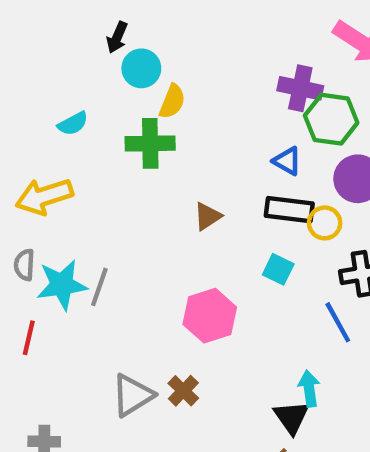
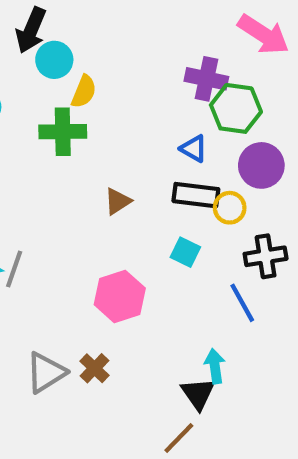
black arrow: (117, 37) -> (31, 30), size x1.5

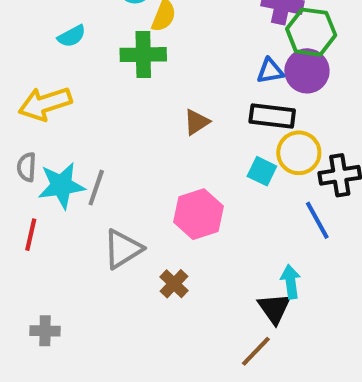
blue triangle: (194, 149) -> (270, 71), turned -40
purple circle: (261, 165) -> (307, 71), moved
yellow circle: (230, 208) -> (299, 153), moved, size x1.4
gray triangle: (46, 373) -> (123, 249), moved

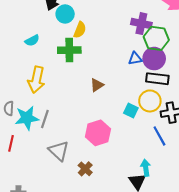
yellow arrow: (45, 104) -> (36, 80), moved, turned -60
black rectangle: (272, 116) -> (157, 79), moved
gray triangle: (123, 249) -> (59, 151), turned -45

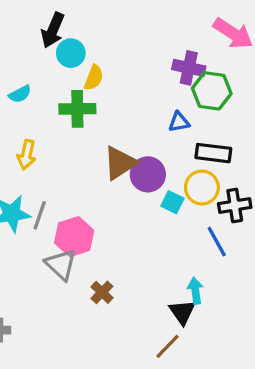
purple circle: (154, 59) -> (148, 174), moved
yellow arrow: (36, 80) -> (27, 155), size x0.7
brown triangle: (97, 85) -> (120, 163), size x1.6
pink hexagon: (98, 133) -> (74, 237), moved

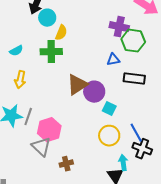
cyan semicircle: (20, 94) -> (16, 51), moved
yellow circle: (202, 187) -> (109, 136), moved
black cross: (235, 206) -> (142, 149), moved, turned 30
brown cross: (102, 292) -> (66, 164), turned 32

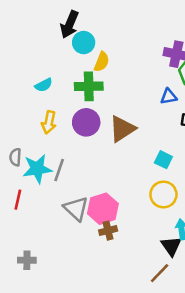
purple circle: (94, 92) -> (86, 122), moved
pink hexagon: (49, 130) -> (103, 209), moved

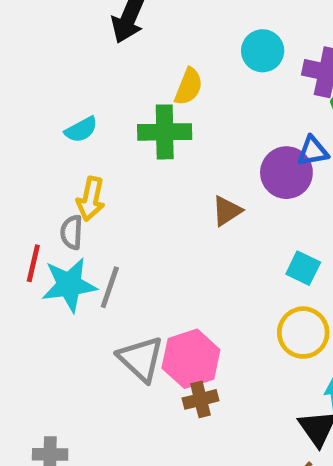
cyan circle: (84, 43) -> (263, 51), moved
purple circle: (86, 122) -> (286, 173), moved
brown triangle: (122, 129) -> (227, 211), size x0.6
gray semicircle: (15, 157) -> (72, 232), moved
red line: (18, 200) -> (33, 263), moved

